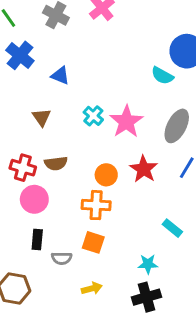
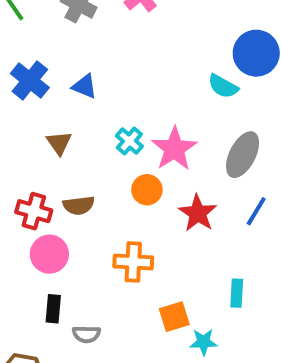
blue cross: (20, 55) -> (30, 80), moved
orange circle: (106, 175) -> (147, 190), moved
cyan rectangle: (172, 228) -> (237, 293), turned 54
orange square: (93, 242) -> (174, 317), moved, turned -35

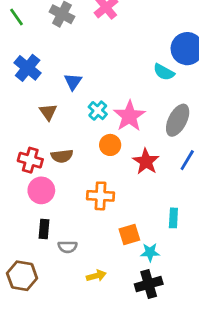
blue triangle: (85, 86) -> (73, 82), moved, turned 42

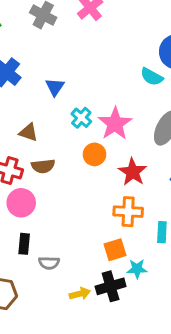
brown triangle: (48, 112) -> (29, 132), moved, turned -36
orange cross: (100, 196) -> (128, 212), moved
black cross: (149, 284) -> (111, 286), moved

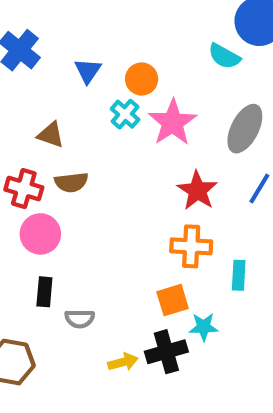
orange circle: (94, 154) -> (142, 79), moved

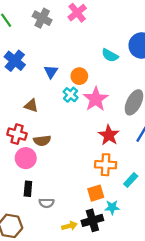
cyan semicircle: (224, 56) -> (110, 55), moved
brown semicircle: (71, 182) -> (42, 141), moved
cyan rectangle: (239, 275) -> (131, 180), turned 40

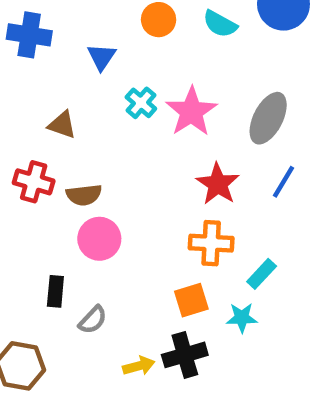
blue cross: (15, 61) -> (29, 35), turned -30
orange circle: (79, 76) -> (159, 20), moved
pink circle: (26, 158) -> (99, 239), moved
gray semicircle: (47, 203) -> (93, 320), turned -48
cyan star: (112, 207) -> (242, 318), moved

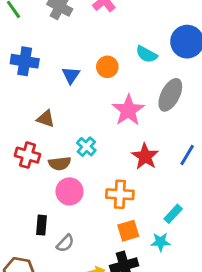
orange circle: (159, 20) -> (107, 67), moved
cyan cross: (141, 103) -> (86, 147), moved
gray ellipse: (268, 118) -> (170, 95), moved
orange cross: (211, 243) -> (120, 194), moved

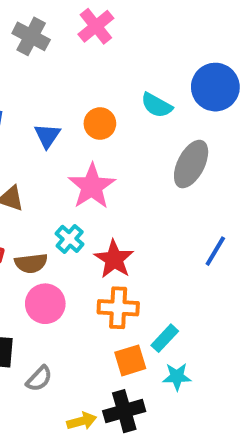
pink star: (128, 110) -> (92, 186), moved
red star: (145, 156) -> (114, 259), moved
cyan rectangle: (173, 214) -> (165, 338), moved

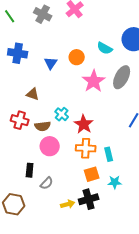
pink star: (92, 186) -> (94, 81), moved
cyan rectangle: (165, 338) -> (109, 154), moved, turned -56

